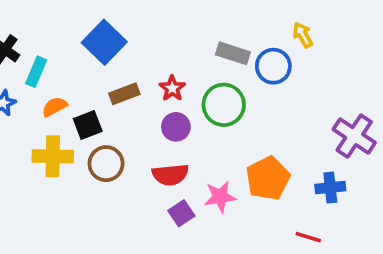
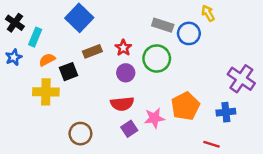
brown circle: (106, 164) -> (80, 134), moved

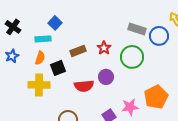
blue square: (79, 18) -> (55, 23), moved, size x0.6
cyan rectangle: (35, 37) -> (43, 39), moved, turned 63
orange semicircle: (47, 60) -> (40, 58), turned 136
purple circle: (126, 73) -> (106, 77), moved
red semicircle: (122, 104) -> (84, 86), moved

